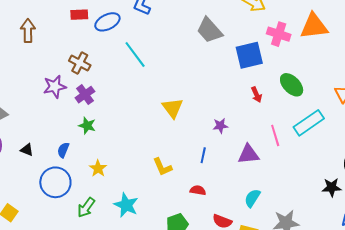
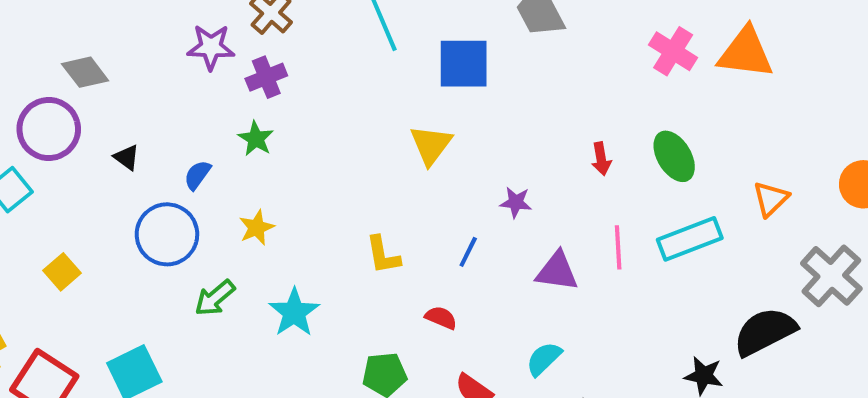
blue square: (249, 55) -> (464, 64), moved

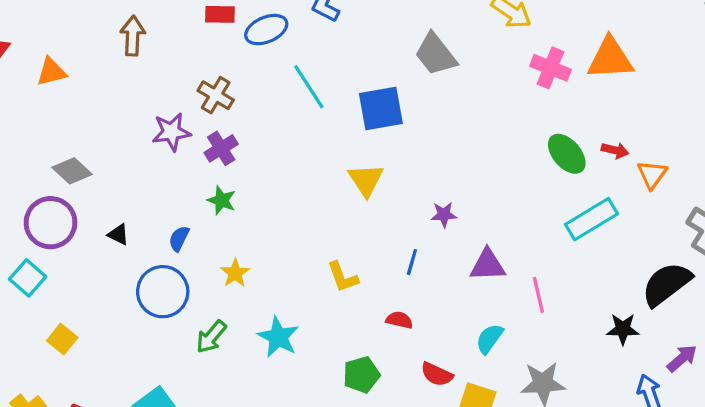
red arrow: (601, 159) -> (615, 150), moved, turned -56
pink line: (618, 247) -> (538, 295), moved
yellow square: (62, 272) -> (62, 339), moved

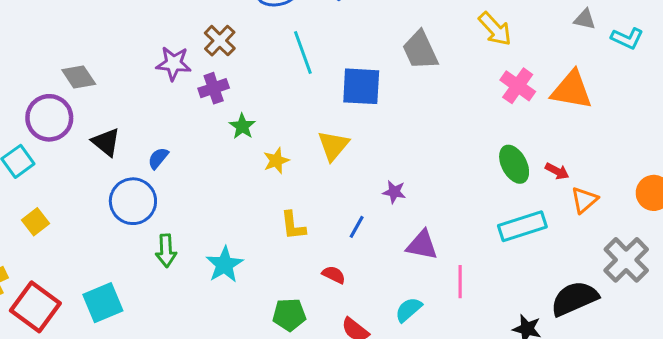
green star: (222, 200) -> (242, 126), moved
black triangle: (118, 235) -> (106, 142), size x1.5
yellow star: (235, 273) -> (276, 161), moved
green arrow: (211, 337) -> (166, 251), turned -56

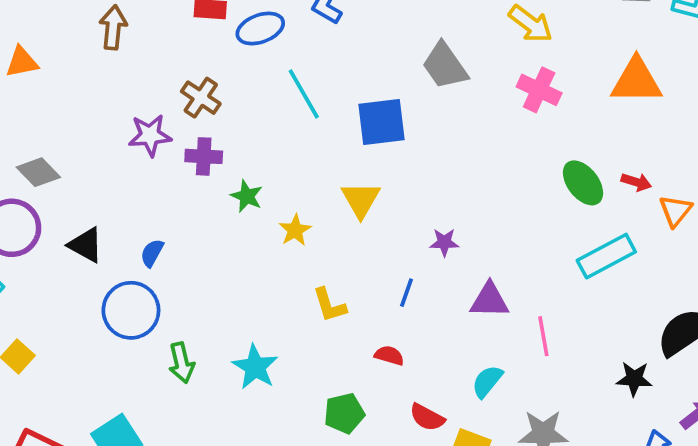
pink cross: (518, 86) -> (539, 90), moved
purple cross: (214, 88) -> (204, 156), turned 32

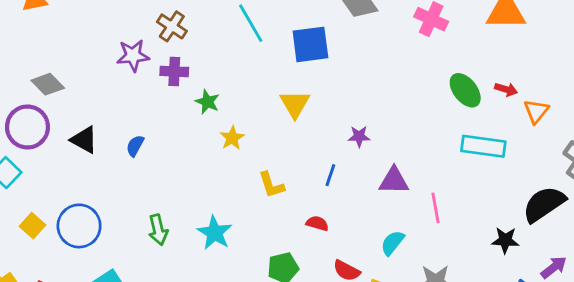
yellow star: (295, 230) -> (232, 138), moved
cyan rectangle: (606, 256) -> (483, 146), turned 36
blue circle: (131, 310) -> (79, 226), moved

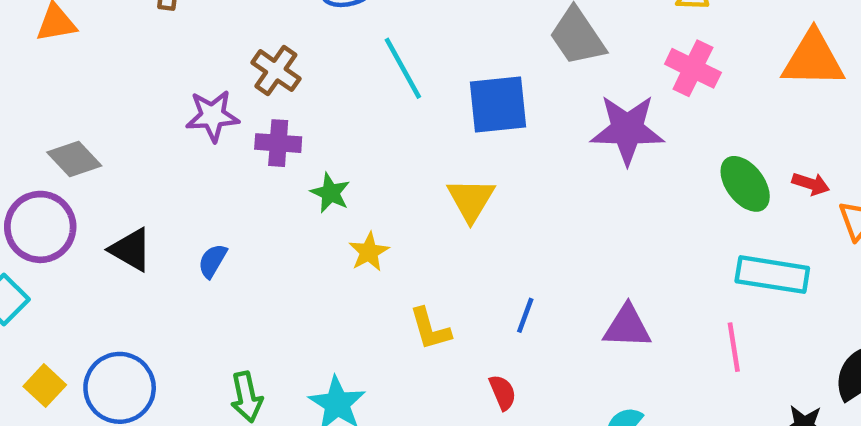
purple star: (359, 136) -> (627, 129), moved, size x2.0
pink line: (435, 208) -> (734, 347), moved
red semicircle: (317, 223) -> (503, 392), turned 50

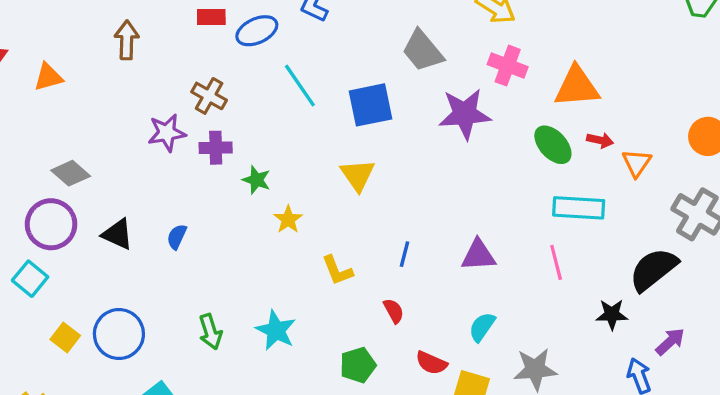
orange triangle: (813, 59) -> (577, 87), moved

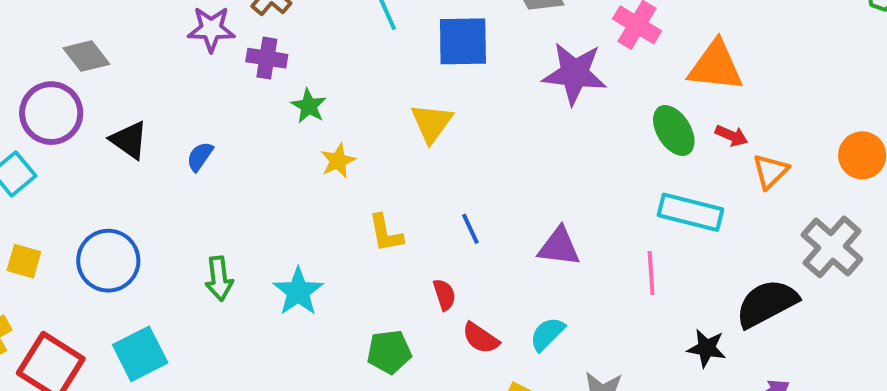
blue line: (405, 254) -> (470, 229), turned -50
yellow square: (65, 338) -> (24, 261), moved, turned -32
red semicircle: (431, 363) -> (481, 338), moved

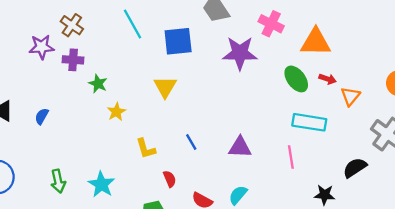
red semicircle: (444, 295) -> (170, 179), moved
black semicircle: (767, 303) -> (355, 168), size x0.7

